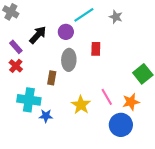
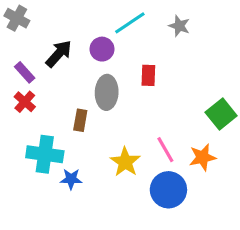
blue circle: (121, 125) -> (168, 190), moved

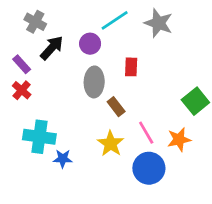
gray cross: (17, 18) -> (35, 22), moved
gray star: (179, 26) -> (158, 23), size x1.5
brown rectangle: (80, 120) -> (116, 107), moved, turned -48

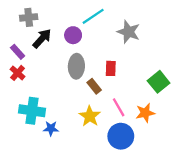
gray cross: (35, 22) -> (29, 17), turned -35
gray star: (158, 23) -> (129, 32), moved
red rectangle: (131, 67) -> (111, 68), moved

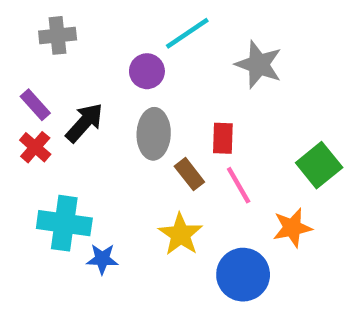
black arrow: (42, 39) -> (84, 123), moved
pink line: (119, 107) -> (239, 185), moved

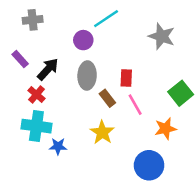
gray star: (259, 65) -> (162, 36), moved
red cross: (35, 147) -> (36, 94), moved
blue circle: (243, 275) -> (149, 165), moved

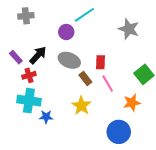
purple rectangle: (20, 59) -> (16, 57), moved
gray ellipse: (87, 76) -> (69, 60), turned -70
red cross: (36, 94) -> (29, 75), turned 32

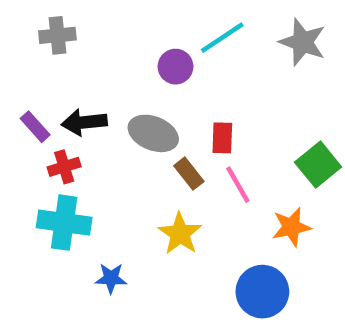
cyan line: (84, 15) -> (222, 38), moved
gray star: (129, 29) -> (302, 42), moved
purple circle: (66, 32) -> (176, 67), moved
black arrow: (38, 55) -> (84, 122), turned -138
blue star: (46, 117) -> (111, 278), moved

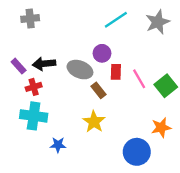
gray star: (302, 42) -> (158, 22), turned 30
purple circle: (176, 67) -> (102, 53), moved
pink line: (238, 185) -> (139, 79), moved
orange star: (291, 227) -> (161, 127), moved

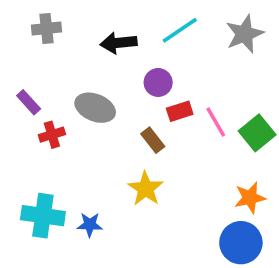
black arrow: (44, 64) -> (119, 43), moved
gray ellipse: (80, 70) -> (95, 108), moved
red rectangle: (116, 72) -> (180, 111), turned 70
cyan cross: (34, 116) -> (43, 216), moved
blue circle: (137, 152) -> (241, 243), moved

